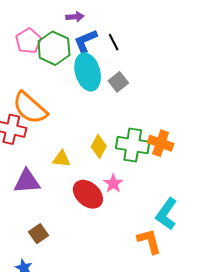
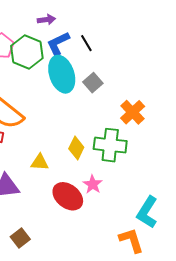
orange cross: (161, 143) -> (133, 112), moved, turned 30

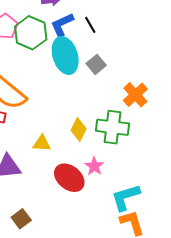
cyan L-shape: (147, 212) -> (126, 197), moved, turned 40

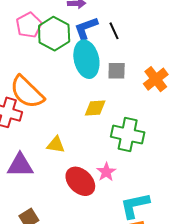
gray square: (96, 64) -> (117, 71), turned 36
orange cross: (135, 95) -> (156, 79), moved
yellow diamond: (79, 130) -> (95, 108), moved, turned 55

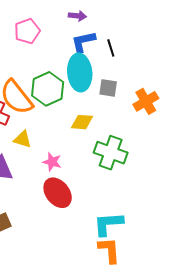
green hexagon: (54, 34) -> (48, 89), moved
yellow triangle: (56, 145) -> (23, 139), moved
pink star: (106, 172) -> (52, 162), moved, turned -30

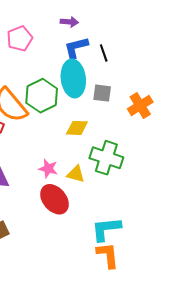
yellow triangle: (23, 139) -> (76, 174), moved

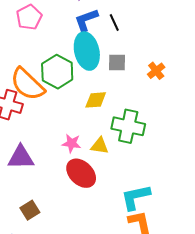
orange cross: (140, 105) -> (156, 71), size x0.7

